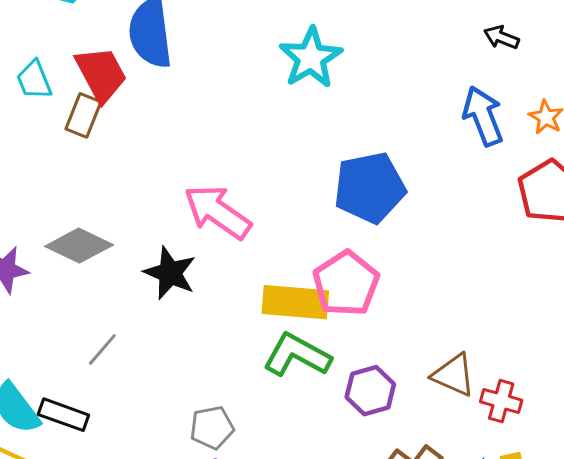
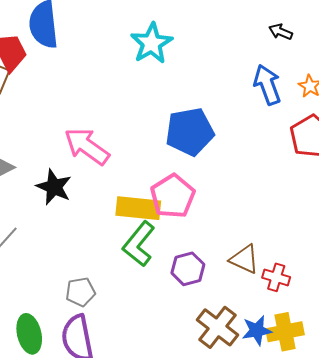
green L-shape: (297, 355) -> (139, 244), turned -81

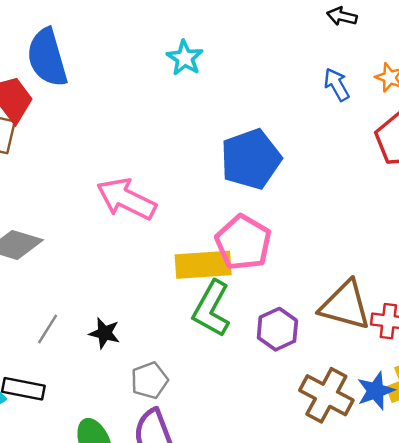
cyan star: (152, 43) -> (185, 58), size x0.7
blue arrow: (267, 85) -> (337, 85), size x0.7
black star: (54, 187) -> (105, 333), moved, size x0.7
brown triangle: (244, 259) -> (345, 305), size x1.4

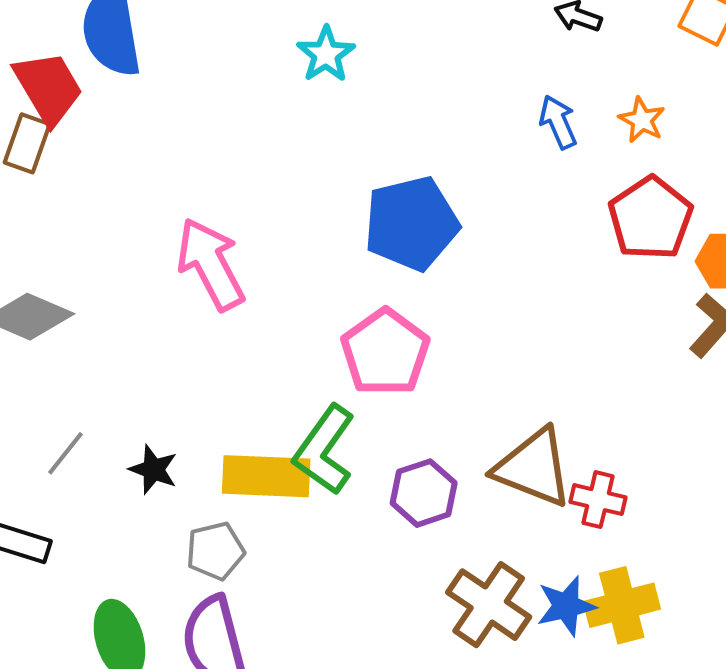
pink arrow: (126, 199) -> (211, 264), turned 30
yellow rectangle: (203, 265) -> (266, 476), moved

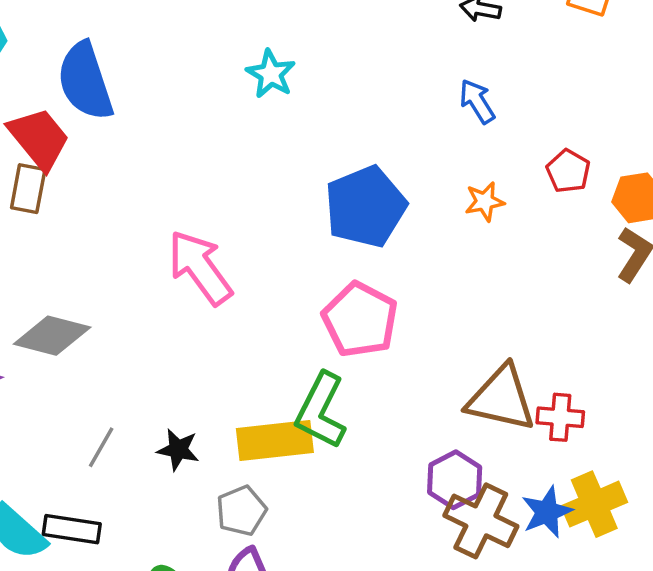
orange star: (642, 120) -> (485, 202), moved, turned -30
red pentagon: (650, 218) -> (568, 171), size x0.6
purple hexagon: (424, 493) -> (455, 480), moved

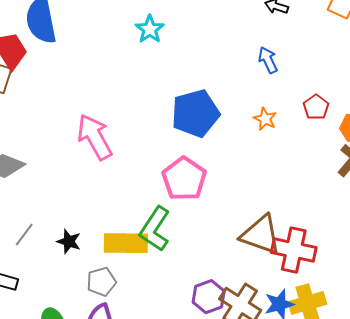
orange star: (485, 202) -> (265, 119), turned 30
red cross: (560, 417) -> (294, 250), size x1.6
purple hexagon: (455, 480) -> (209, 297), moved

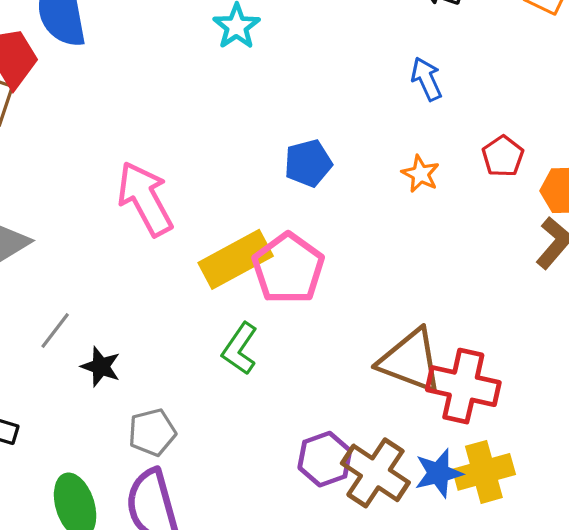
blue pentagon: (195, 113) -> (308, 163), size x0.6
green L-shape: (155, 229) -> (240, 349), size x0.7
gray line: (24, 235) -> (55, 331), moved
yellow rectangle: (126, 243) -> (236, 259), moved, turned -30

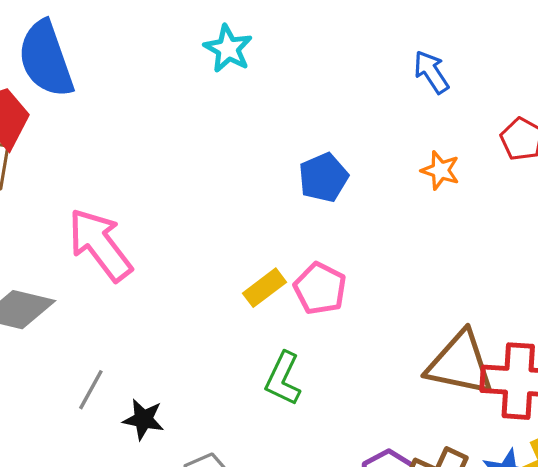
pink arrow: (145, 199) -> (100, 245), moved
yellow rectangle: (236, 259) -> (264, 288), size x0.6
pink pentagon: (288, 268) -> (320, 289), size x0.7

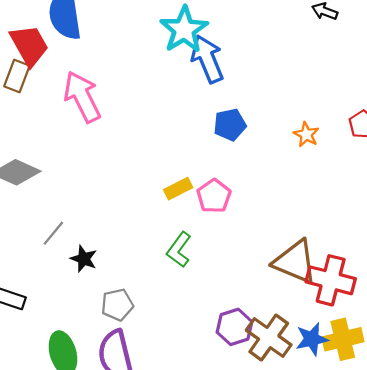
cyan star: (228, 49) -> (184, 30), size x1.5
blue arrow: (431, 72) -> (207, 59), moved, size x1.6
pink arrow: (100, 245) -> (82, 97), moved

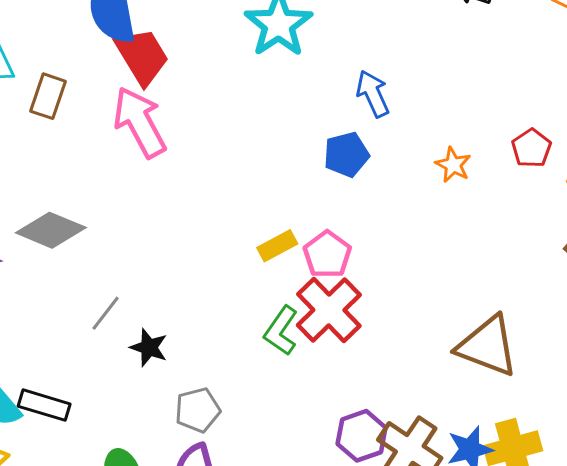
red trapezoid: (29, 45) -> (142, 56), moved
blue arrow: (207, 59) -> (373, 94), moved, size x0.7
brown triangle: (295, 262) -> (487, 346), moved
red cross: (331, 280) -> (329, 310), moved, turned 33

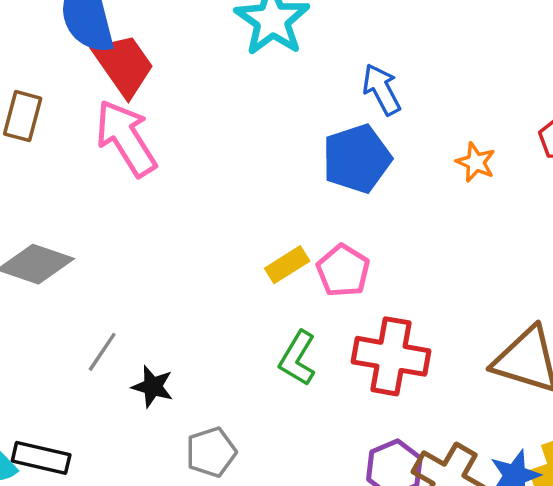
blue pentagon: (346, 155) -> (357, 159), size x1.4
red cross: (329, 310) -> (391, 356), moved, turned -32

